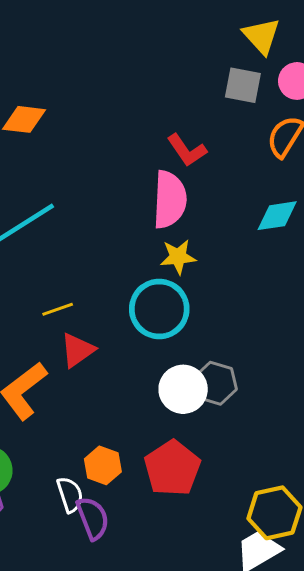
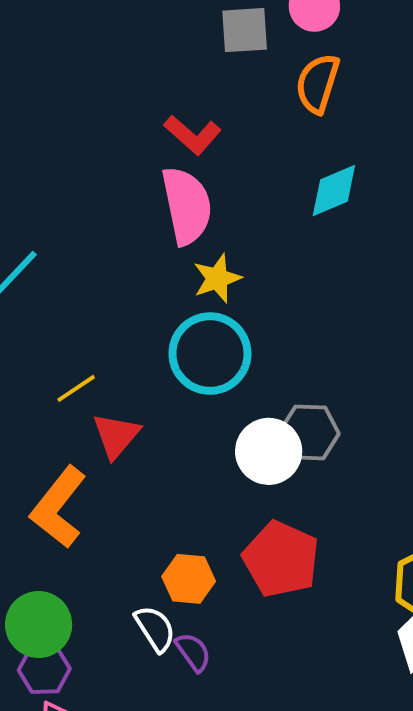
purple semicircle: (93, 518) -> (193, 652), size x0.7

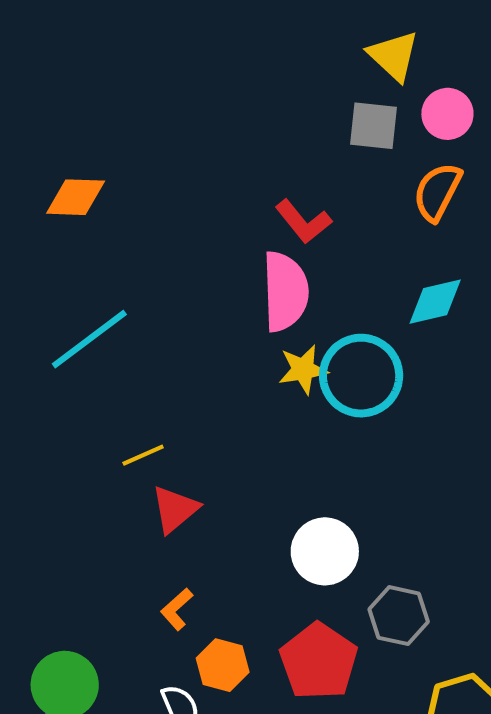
cyan circle: (210, 354) -> (361, 376), moved
gray hexagon: (309, 432) -> (399, 616), moved
orange L-shape: (58, 507) -> (177, 609), moved, size x0.5

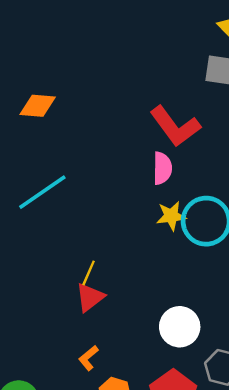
red L-shape: (303, 222) -> (175, 126), size x1.5
pink semicircle: (285, 291) -> (162, 168), size x0.7
yellow line: (143, 455) -> (89, 273), moved, turned -45

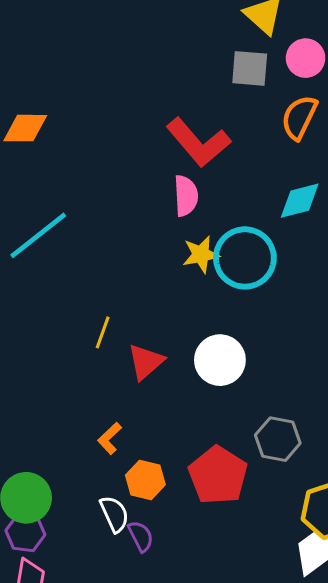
red triangle: (90, 297) -> (146, 362), moved
white circle: (180, 327) -> (220, 360), moved

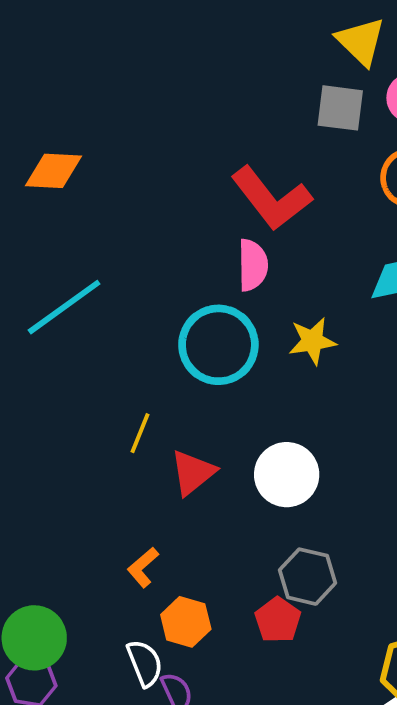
yellow star: (201, 254) -> (312, 341), moved
cyan circle: (245, 258) -> (218, 345), moved
gray hexagon: (278, 439) -> (307, 577), moved
red pentagon: (218, 475) -> (278, 620), size x0.6

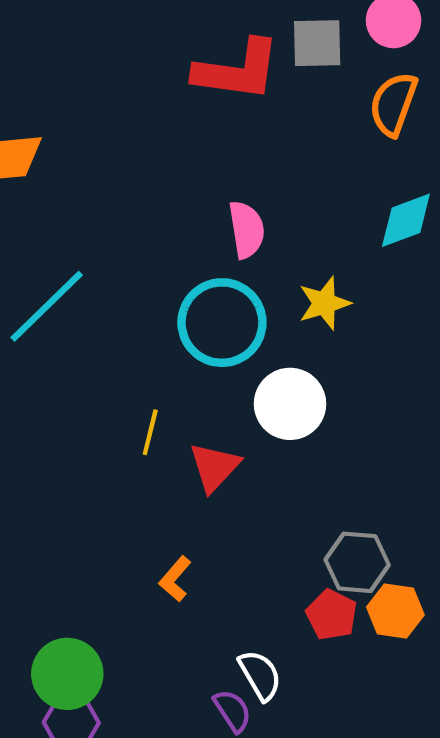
red L-shape: (271, 198) -> (237, 70), moved, turned -36
white circle: (287, 475) -> (290, 404), moved
orange hexagon: (186, 622) -> (395, 611), moved
white semicircle: (145, 663) -> (260, 675), moved

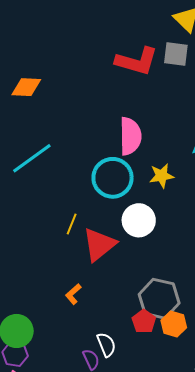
pink semicircle: (247, 230) -> (130, 136), size x1.4
red triangle: (215, 467) -> (99, 245), size x1.4
gray hexagon: (357, 562) -> (159, 299), size x1.4

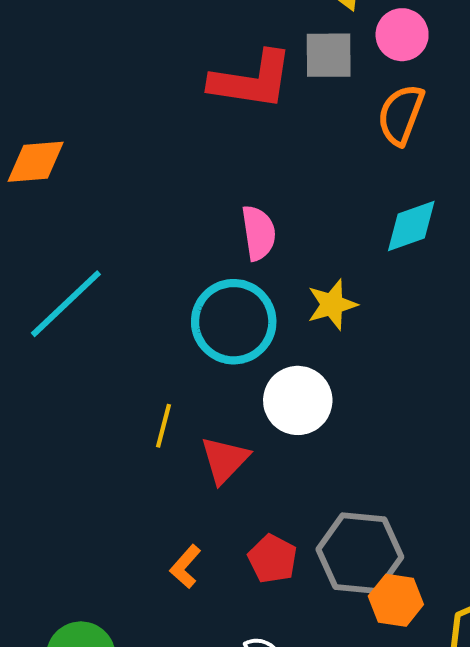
pink semicircle: (130, 136) -> (259, 233), size x0.7
red triangle: (99, 245) -> (225, 460), size x0.7
red pentagon: (144, 321) -> (273, 559), moved

